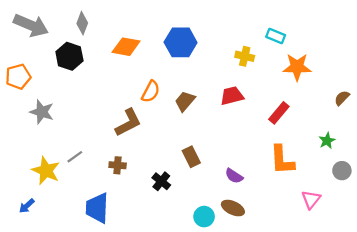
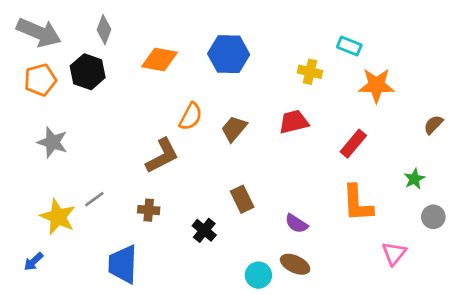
orange pentagon: (18, 77) -> (40, 80), moved

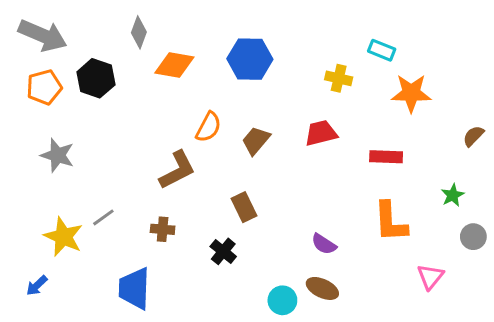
gray diamond: (104, 30) -> (139, 32), moved
red rectangle: (353, 144) -> (386, 157), turned 52
brown rectangle: (242, 199) -> (244, 207), moved

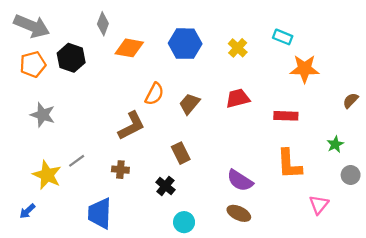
yellow cross: (339, 78) -> (238, 48), moved, turned 30
purple semicircle: (324, 244) -> (240, 180), size x1.4
cyan circle: (282, 300) -> (184, 222), moved

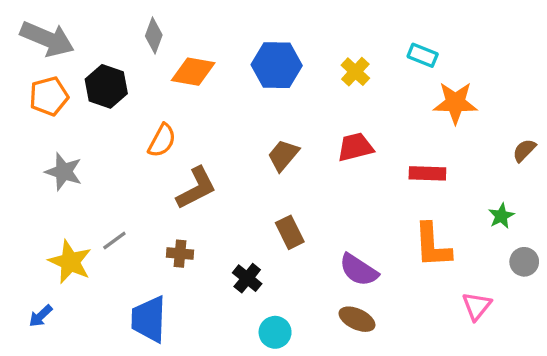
orange semicircle: (154, 94) -> (162, 140), moved
brown rectangle: (181, 153) -> (290, 232), moved

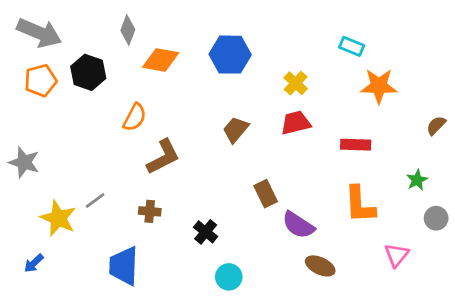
yellow cross: (355, 72) -> (296, 83), moved
gray star: (64, 172) -> (24, 162), moved
brown rectangle: (290, 232) -> (266, 194), moved
brown ellipse: (357, 319) -> (320, 266), moved

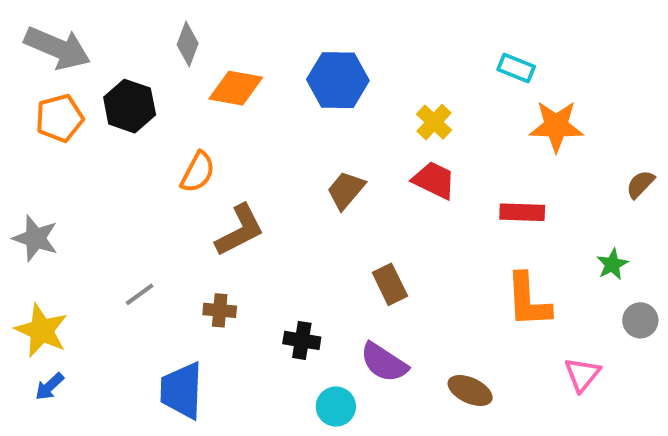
red trapezoid: (296, 123) -> (434, 180), turned 40
yellow star: (58, 218) -> (41, 330), moved
purple semicircle: (298, 225) -> (384, 362), moved
black cross: (206, 232) -> (302, 340), turned -30

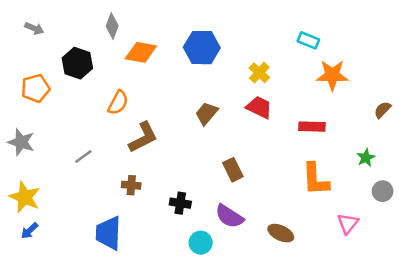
gray arrow: (57, 48) -> (34, 28), size x0.5
orange pentagon: (59, 118) -> (35, 88), moved
gray line: (140, 294) -> (83, 156), moved

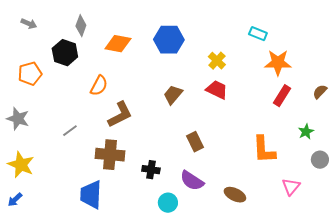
gray diamond: (112, 26) -> (81, 26), moved
red rectangle: (312, 127) -> (282, 96), moved, turned -60
brown cross: (131, 185) -> (110, 155), size x1.8
blue arrow: (29, 231) -> (15, 200), moved

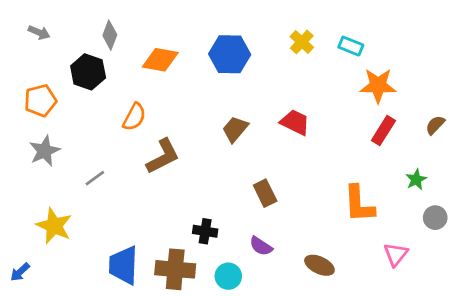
yellow cross: (217, 61) -> (302, 42), moved
gray star: (18, 119) -> (44, 151), moved, turned 30
brown cross: (110, 155) -> (175, 269), moved
yellow star: (21, 165) -> (54, 226), moved
purple semicircle: (192, 181) -> (261, 246), size x0.7

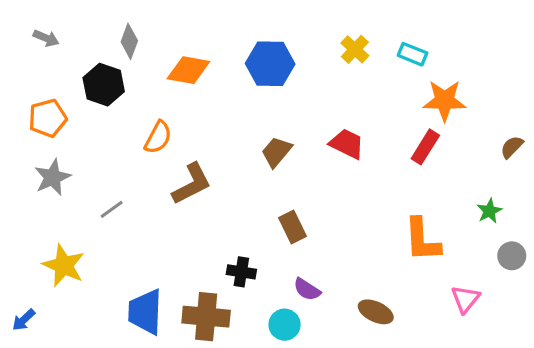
red rectangle: (383, 130) -> (425, 147), moved
brown rectangle: (265, 193) -> (293, 227), moved
cyan circle: (228, 276) -> (285, 325), moved

